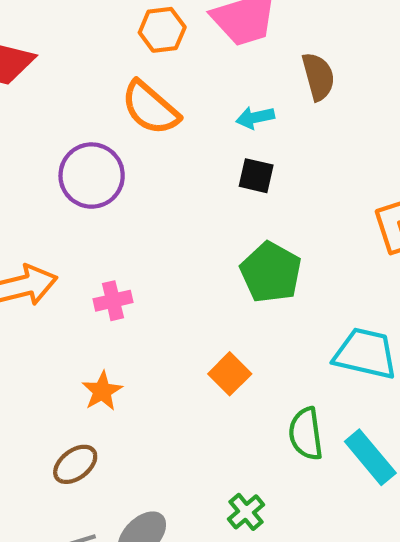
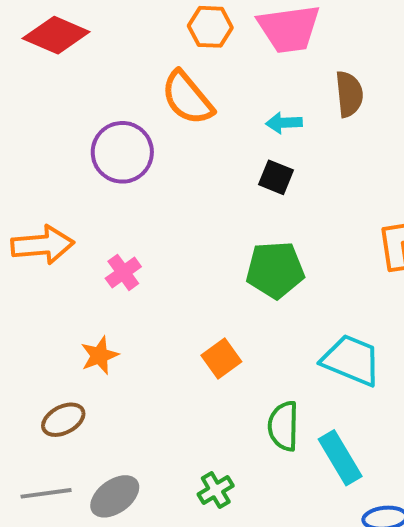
green pentagon: (271, 272) -> (275, 270), turned 30
pink cross: (113, 301) -> (123, 272), turned -32

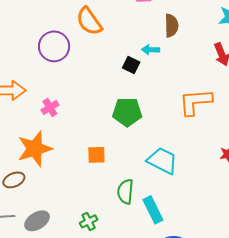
cyan arrow: (284, 123) -> (151, 50), moved
orange star: (99, 355) -> (35, 149), size x1.8
orange square: (221, 358) -> (96, 155), turned 30

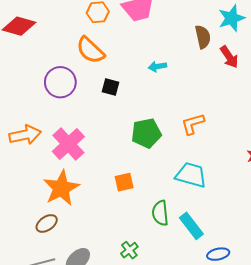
brown semicircle: (171, 26) -> (203, 37), moved
black square: (131, 65) -> (110, 87), moved
orange L-shape: (195, 102) -> (193, 124), moved, size x0.7
pink cross: (50, 107) -> (68, 144), size x1.8

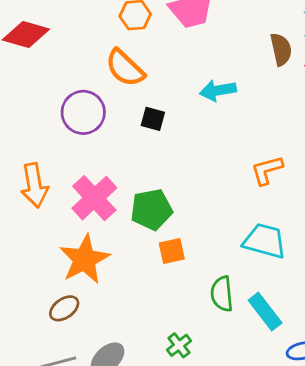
cyan arrow: (157, 66) -> (218, 90), size x1.4
green pentagon: (146, 133) -> (151, 210), moved
orange arrow: (25, 135) -> (34, 185), turned 92

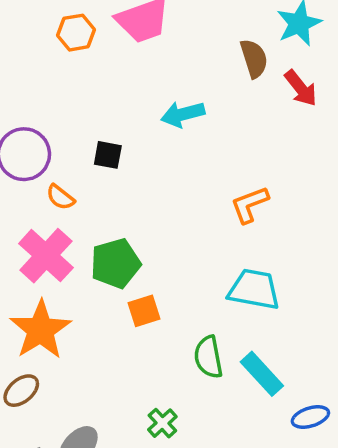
orange semicircle: (125, 68) -> (60, 197), moved, size x0.6

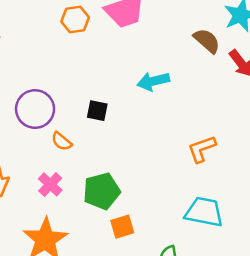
brown semicircle: (254, 58) -> (207, 41), turned -32
pink cross: (46, 256) -> (50, 184), size x0.6

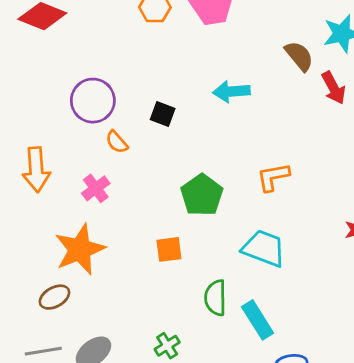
green pentagon: (102, 191) -> (202, 195), moved, turned -30

